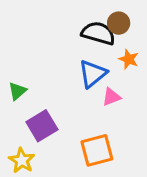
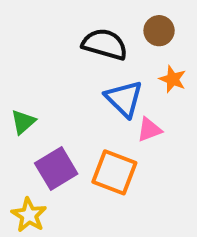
black semicircle: (98, 33) -> (105, 44), moved
blue triangle: (93, 74) -> (124, 99), turned -36
orange square: (97, 150) -> (114, 172), moved, turned 36

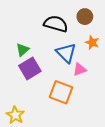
green triangle: (23, 122) -> (23, 50), moved
purple square: (56, 168) -> (30, 68), moved

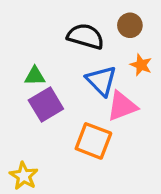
green triangle: (23, 50) -> (35, 76), turned 40
pink triangle: (80, 69) -> (122, 106), size x1.5

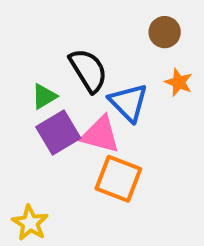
black semicircle: (86, 36) -> (88, 70), moved, turned 42
green triangle: (35, 76) -> (44, 96), turned -30
pink triangle: (122, 106) -> (100, 135), moved, turned 36

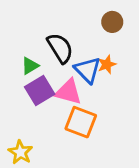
orange star: (179, 82) -> (107, 64), moved, turned 30

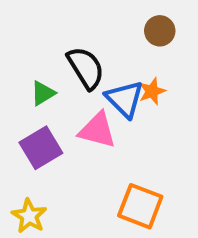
purple square: (40, 91) -> (41, 148), moved
orange square: (81, 122) -> (140, 206), moved

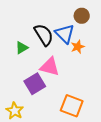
blue triangle: (125, 99) -> (65, 34), moved
purple square: (41, 148) -> (35, 84), moved

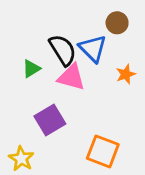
orange star: (78, 47) -> (126, 74), moved
pink triangle: (50, 67) -> (71, 77), moved

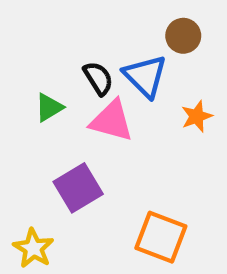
black semicircle: (63, 50) -> (98, 78), size x0.7

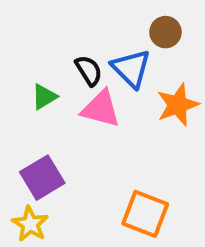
orange star: (197, 116) -> (178, 105), size x1.5
purple square: (78, 188) -> (42, 178), moved

